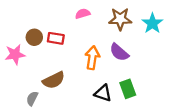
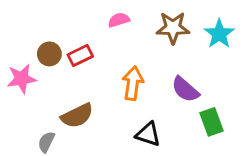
red rectangle: (56, 38) -> (80, 55), turned -35
purple semicircle: (119, 52) -> (185, 89), moved
green rectangle: (128, 89) -> (212, 122), moved

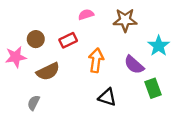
cyan star: (219, 34) -> (159, 46), moved
red rectangle: (80, 55) -> (68, 40), moved
brown semicircle: (77, 116) -> (48, 71), moved

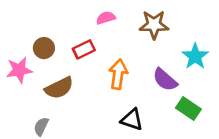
green rectangle: (153, 88) -> (188, 109), turned -36

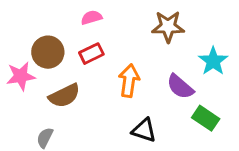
pink semicircle: (106, 18) -> (91, 18), moved
brown circle: (44, 48) -> (48, 52), size x1.4

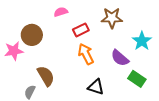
red rectangle: (91, 54) -> (81, 30), moved
orange arrow: (129, 81) -> (86, 54), turned -35
brown semicircle: (64, 96) -> (46, 76), moved, turned -95

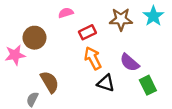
cyan star: (142, 41) -> (153, 16), moved
green rectangle: (137, 79) -> (148, 85), turned 30
black triangle: (96, 87) -> (106, 83), moved

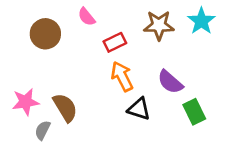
pink semicircle: (66, 13) -> (87, 17), turned -112
brown circle: (34, 38) -> (45, 34), moved
pink star: (15, 55) -> (26, 102), moved

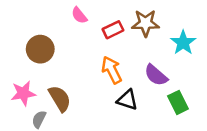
cyan star: (201, 21) -> (183, 43), moved
brown circle: (45, 34) -> (40, 49), moved
red rectangle: (115, 42) -> (113, 30), moved

